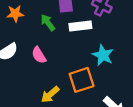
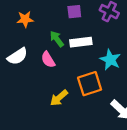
green arrow: (48, 23) -> (57, 39), moved
white rectangle: (80, 26) -> (81, 42), moved

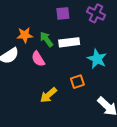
orange star: (25, 19) -> (25, 35), moved
orange square: (90, 84) -> (77, 82), size x0.6

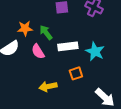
white rectangle: (69, 42) -> (68, 46), moved
yellow arrow: (48, 95) -> (48, 86), turned 30

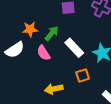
green arrow: (46, 32) -> (52, 33), turned 77
white rectangle: (68, 46) -> (74, 48), turned 54

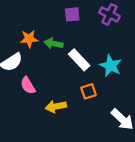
green arrow: (52, 33) -> (54, 44), turned -119
pink semicircle: (43, 53) -> (28, 86), moved

